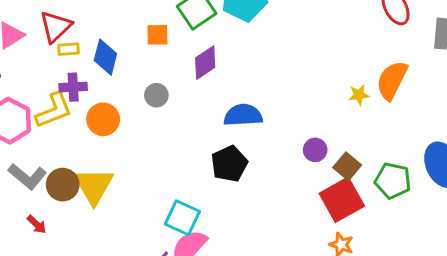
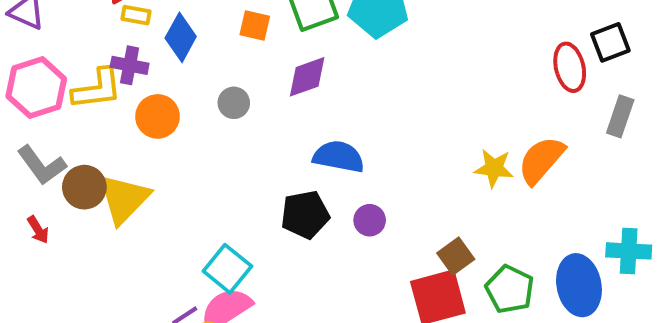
yellow star: (359, 95) -> (494, 168), size x1.4
purple circle: (315, 150) -> (370, 220), moved

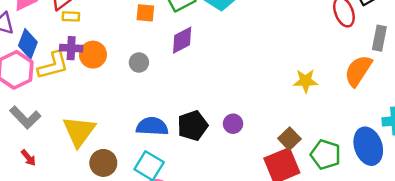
blue diamond: (181, 37) -> (28, 44), moved
orange circle: (158, 116) -> (93, 55), moved
blue semicircle: (339, 157) -> (152, 126), moved
orange semicircle: (541, 160) -> (358, 71), moved
brown circle: (84, 187) -> (103, 163), moved

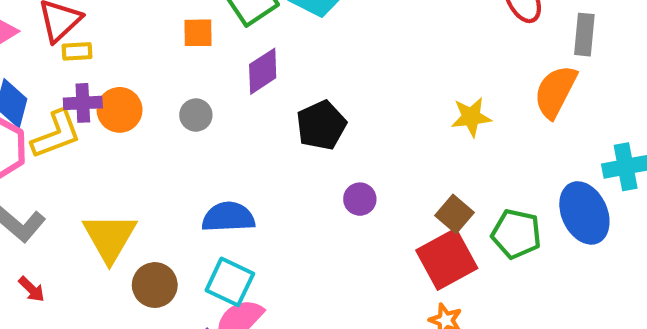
black pentagon: (193, 126) -> (321, 125), moved

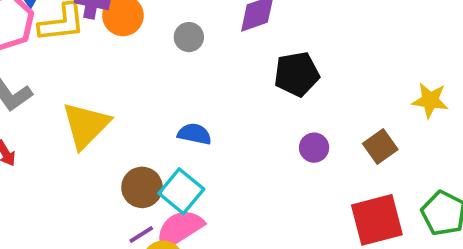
brown square: (454, 214) -> (380, 147), moved
blue semicircle: (228, 217) -> (194, 134), size x0.7
brown circle: (155, 285) -> (142, 187), moved

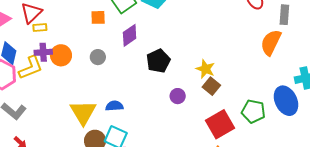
yellow star: (430, 100) -> (205, 69), moved, turned 30
yellow triangle: (86, 125) -> (83, 112), moved

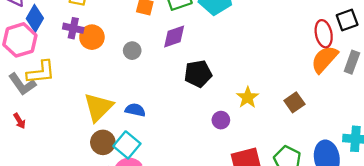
orange semicircle: (271, 42) -> (324, 59), moved
yellow L-shape: (31, 68) -> (41, 72), moved
brown square: (211, 86) -> (294, 102), moved
purple circle: (178, 96) -> (221, 120), moved

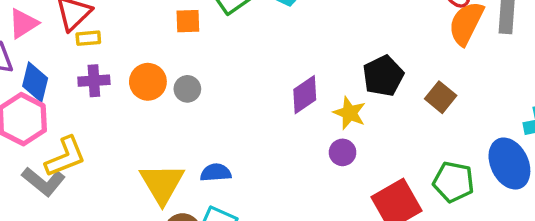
orange circle: (92, 37) -> (148, 82), moved
purple diamond: (174, 37) -> (305, 95), moved
black pentagon: (198, 74) -> (383, 76), moved
yellow star: (248, 97) -> (350, 113), moved

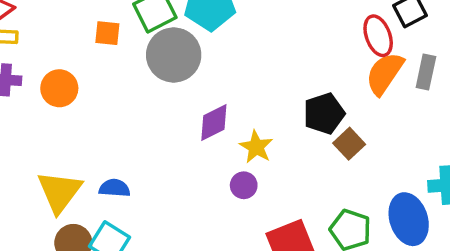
black pentagon: (383, 76) -> (324, 114), moved
gray circle: (187, 89) -> (174, 55), moved, size x2.0

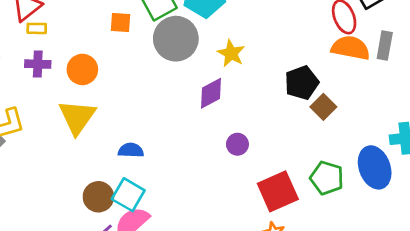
orange semicircle: (385, 73) -> (351, 48), turned 69
yellow star: (256, 147) -> (231, 53), moved
yellow triangle: (59, 192) -> (77, 117), moved

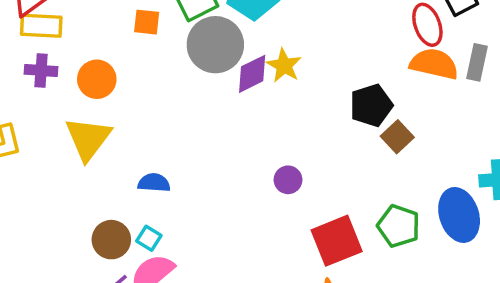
yellow rectangle: (37, 28) -> (41, 26), size x1.6
purple diamond: (211, 93) -> (252, 74), moved
cyan square: (128, 195) -> (149, 238), size x0.6

